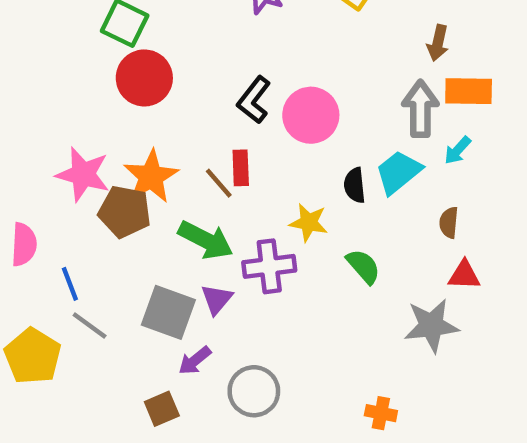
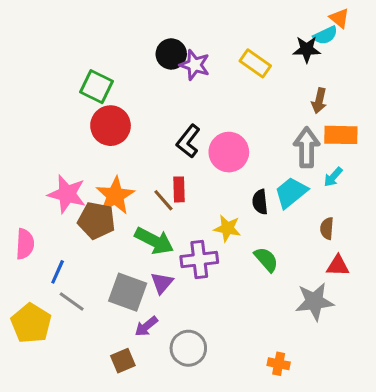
blue line: (70, 284) -> (58, 272), turned 45

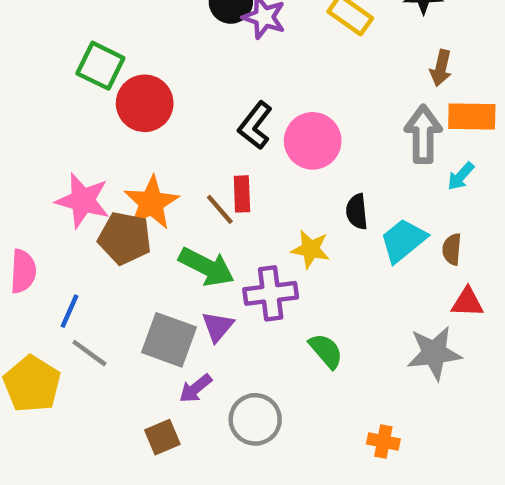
green square: (97, 87) -> (100, 66), moved
cyan trapezoid: (291, 193) -> (403, 240), moved
green semicircle: (266, 259) -> (326, 351), moved

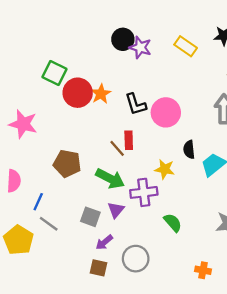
black L-shape: (255, 125) -> (136, 104), turned -55
pink star: (83, 201) -> (23, 124), moved
orange star: (151, 203) -> (101, 94), moved, size x0.7
gray square: (169, 340) -> (90, 217), size x0.7
brown square: (162, 437) -> (99, 268), moved, turned 36

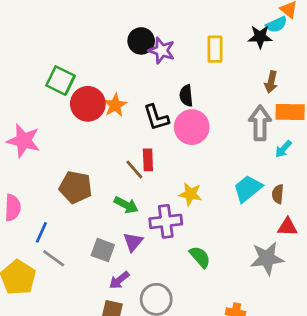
yellow rectangle: (186, 46) -> (215, 49), turned 55
black semicircle: (189, 150) -> (186, 96), moved
green arrow: (110, 179) -> (126, 205), size x0.7

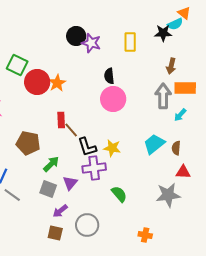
black L-shape: (156, 117) -> (87, 147), moved
red rectangle: (148, 160) -> (61, 120), moved
green arrow: (126, 205) -> (51, 164), moved, turned -72

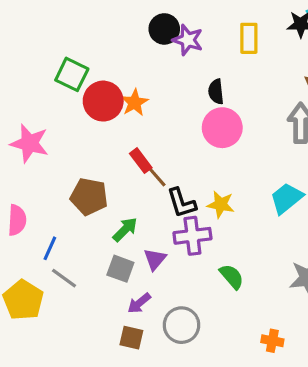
red rectangle: (61, 120) -> (141, 161), turned -35

